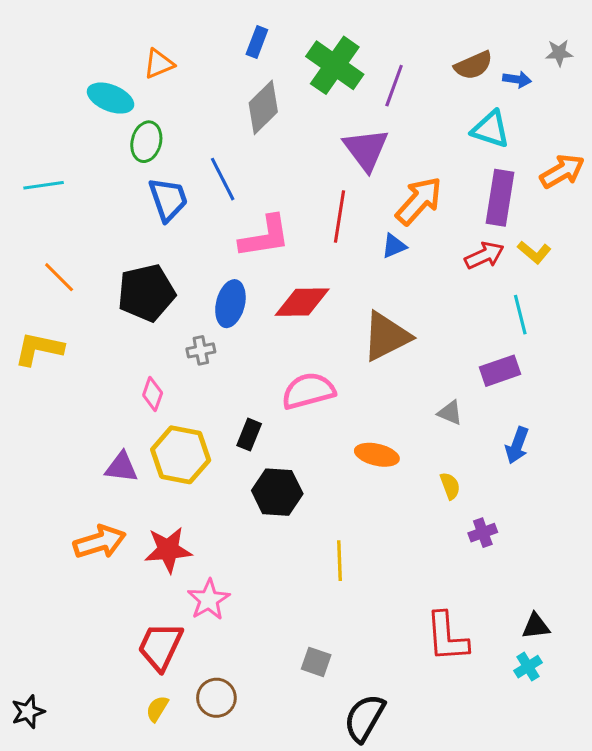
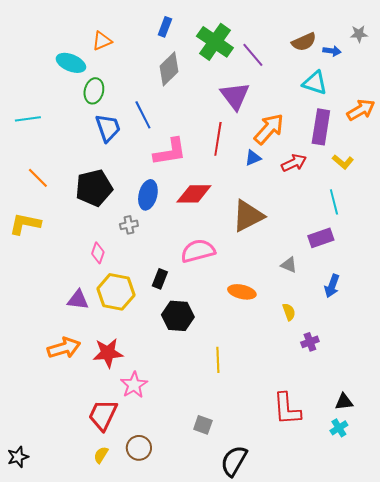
purple line: (394, 86) -> (253, 55), turned -60
red arrow: (484, 255) -> (294, 163), moved

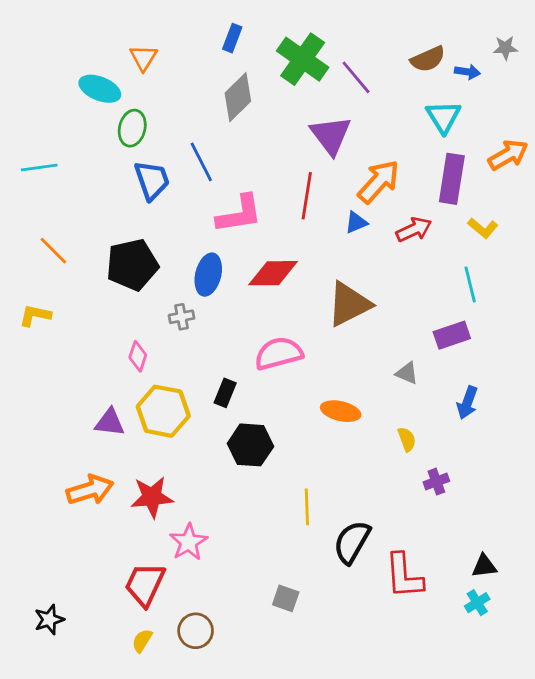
orange triangle: (102, 41) -> (143, 58), turned -35
cyan triangle: (315, 83) -> (443, 117), turned 40
yellow L-shape: (25, 224) -> (35, 315), size x0.7
black star: (18, 457) -> (49, 620), moved
black semicircle: (234, 461) -> (352, 542), moved

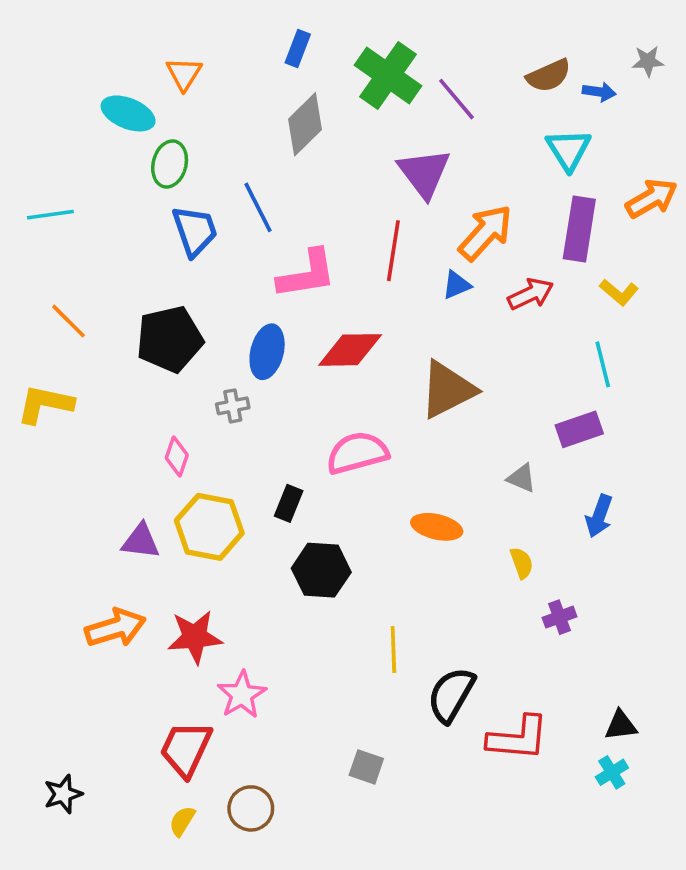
yellow L-shape: (35, 315) -> (45, 404), size x1.4
red L-shape: (404, 576) -> (518, 738), turned -81

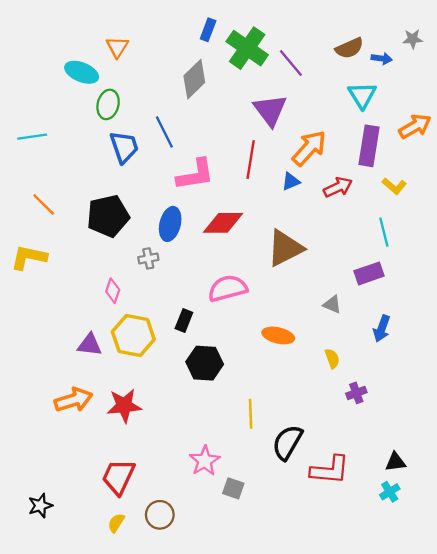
blue rectangle: (298, 48) -> (208, 30), moved
pink star: (242, 695) -> (205, 461), moved

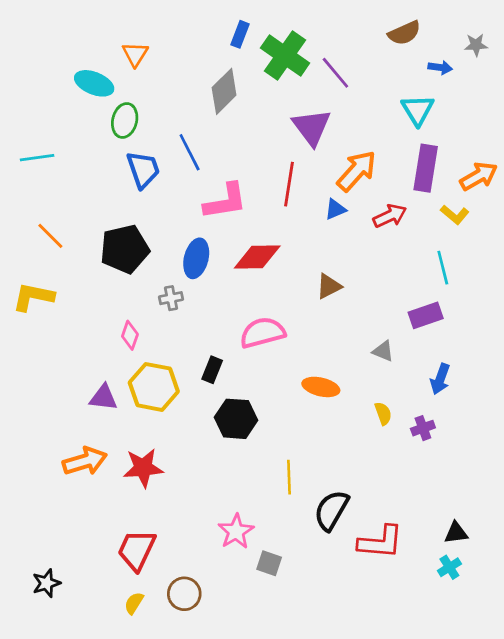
brown semicircle: (349, 48) -> (404, 33), moved
orange arrow: (415, 126) -> (479, 176), moved
brown triangle: (285, 248) -> (329, 286), size x0.6
purple cross: (356, 393) -> (423, 428), moved

